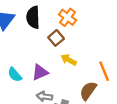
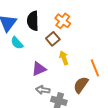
yellow arrow: (69, 60) -> (64, 58), turned 40
cyan semicircle: (15, 75) -> (17, 43), moved

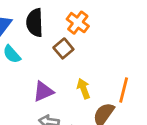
yellow arrow: (64, 58) -> (84, 89), moved
orange line: (95, 68) -> (124, 90), turned 36

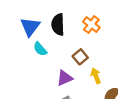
brown square: (63, 48) -> (80, 57), moved

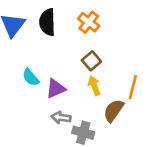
cyan semicircle: (40, 49) -> (31, 77), moved
brown square: (80, 57) -> (91, 61), moved

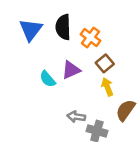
orange cross: (89, 22) -> (90, 37), moved
purple triangle: (56, 88) -> (71, 70), moved

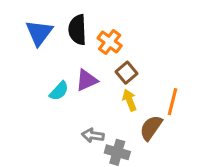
cyan semicircle: (48, 79) -> (59, 91), turned -96

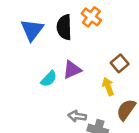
orange cross: (110, 42) -> (91, 17), moved
brown square: (126, 73) -> (120, 63), moved

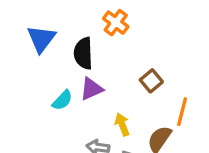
black semicircle: (64, 27) -> (83, 53), moved
yellow arrow: (108, 86) -> (122, 124), moved

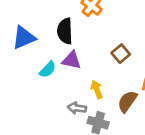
blue triangle: (41, 39) -> (24, 38), moved, turned 30
purple triangle: (91, 89) -> (72, 60), turned 36

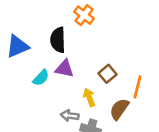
brown square: (121, 54) -> (107, 74), moved

